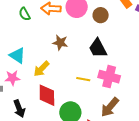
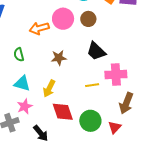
green semicircle: (25, 14) -> (19, 55), moved, turned 32

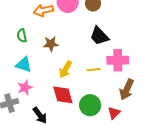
brown star: (59, 58) -> (51, 44), moved
yellow arrow: (49, 89) -> (65, 69), moved

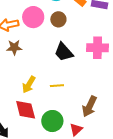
brown star: (51, 44) -> (14, 47), moved
pink cross: (118, 60) -> (97, 48), moved

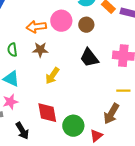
yellow arrow: (29, 85) -> (52, 76), moved
yellow line: (57, 86) -> (123, 91), moved

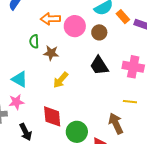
orange arrow: (36, 27) -> (50, 19), moved
green semicircle: (12, 50) -> (34, 41), moved
brown arrow: (111, 114) -> (116, 123), turned 120

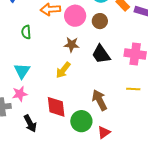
green semicircle: (34, 41) -> (26, 32), moved
brown star: (51, 53) -> (72, 45), moved
cyan triangle: (20, 79) -> (22, 71), turned 36
brown arrow: (116, 123) -> (100, 100), moved

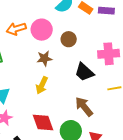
brown circle: (100, 21) -> (69, 39), moved
black trapezoid: (101, 54) -> (84, 72), moved

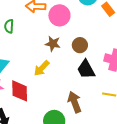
brown circle: (69, 39) -> (80, 45), moved
red diamond: (43, 123) -> (20, 91), moved

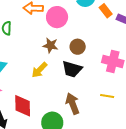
black trapezoid: (86, 69) -> (72, 69), moved, turned -45
red diamond: (20, 91) -> (23, 106), moved

